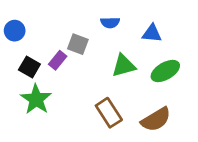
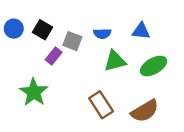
blue semicircle: (110, 23) -> (102, 34), moved
black square: (29, 67) -> (42, 30), moved

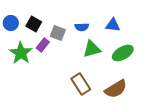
green star: (34, 92) -> (21, 53), moved

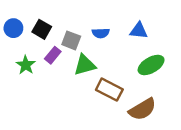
green triangle: (92, 49) -> (85, 65), moved
green star: (21, 53) -> (26, 65), size x0.7
brown rectangle: (81, 84) -> (109, 90), moved, turned -30

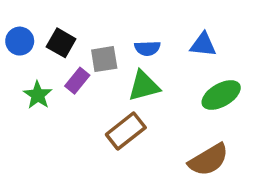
gray square: (71, 40) -> (104, 59), turned -30
green triangle: (85, 65) -> (144, 86), moved
brown rectangle: (109, 90) -> (126, 131), moved, turned -65

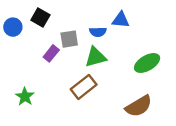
black square: (61, 43) -> (40, 17), moved
blue triangle: (203, 45) -> (121, 20), moved
green star: (38, 95) -> (25, 97), moved

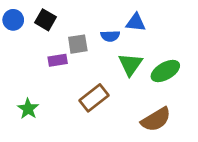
blue circle: (13, 27) -> (13, 20), moved
purple rectangle: (51, 53) -> (58, 60), turned 42
green triangle: (96, 57) -> (130, 64), moved, turned -40

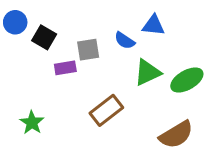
black square: (46, 20) -> (44, 37), moved
blue semicircle: (110, 36) -> (125, 40), turned 36
green triangle: (130, 64) -> (147, 72), turned 30

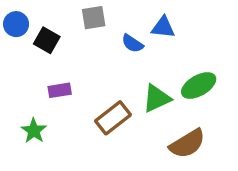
gray square: (88, 50) -> (94, 18), moved
purple rectangle: (65, 68) -> (60, 90), moved
green triangle: (147, 72) -> (157, 98), moved

